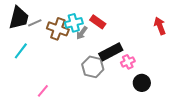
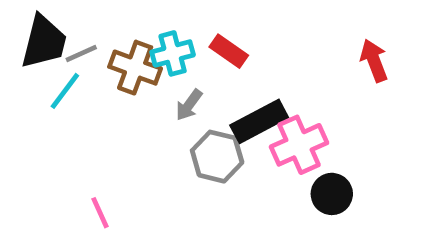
gray arrow: (82, 33) -> (189, 105), moved
cyan line: (21, 51) -> (65, 91), moved
pink cross: (128, 62) -> (299, 145), size x1.6
pink line: (43, 91) -> (100, 213), turned -64

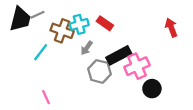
gray line: (81, 53) -> (37, 15), moved
cyan line: (65, 91) -> (41, 52), moved

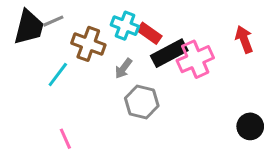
cyan cross: (79, 24) -> (125, 26), moved, turned 36
black rectangle: (119, 55) -> (169, 53), moved
pink cross: (137, 66) -> (195, 59), moved
black circle: (152, 89) -> (250, 126), moved

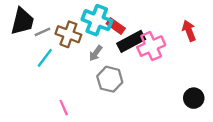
gray line: (53, 21) -> (42, 32), moved
cyan cross: (125, 26) -> (97, 20), size x1.4
pink line: (65, 139) -> (64, 108), moved

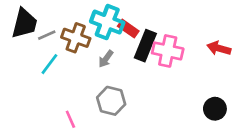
red arrow: (189, 31) -> (219, 48), moved, turned -54
black rectangle: (131, 41) -> (145, 46), turned -40
pink cross: (151, 46) -> (168, 51), turned 36
gray hexagon: (110, 79) -> (111, 101), moved

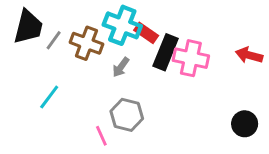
gray line: (47, 35) -> (54, 40), turned -30
cyan line: (49, 64) -> (49, 97), moved
pink line: (70, 119) -> (101, 136), moved

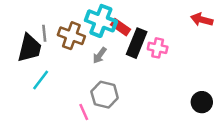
black trapezoid: (28, 27) -> (30, 48), moved
gray line: (54, 40) -> (44, 33), turned -42
red arrow: (249, 55) -> (202, 20), moved
pink cross: (191, 58) -> (158, 48), size x0.7

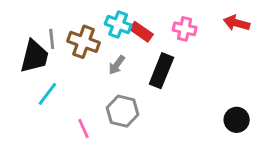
cyan cross: (101, 21) -> (118, 25), size x0.7
black rectangle: (137, 43) -> (161, 71), moved
pink cross: (158, 48) -> (185, 29), moved
pink line: (84, 112) -> (84, 128), moved

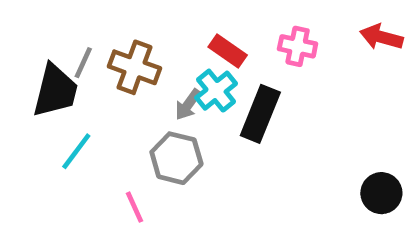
cyan cross: (118, 25) -> (216, 91), moved, turned 30
gray line: (52, 39) -> (83, 63), turned 30
gray hexagon: (122, 111) -> (176, 158), moved

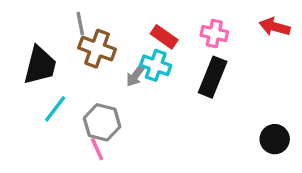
gray line: (83, 63) -> (80, 23), moved, turned -35
cyan cross: (216, 91) -> (156, 65), turned -32
black rectangle: (260, 114) -> (213, 77), moved
gray hexagon: (176, 158) -> (102, 122), moved

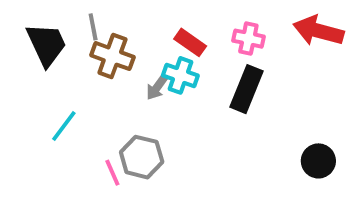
red arrow: (275, 27) -> (318, 31), size x1.4
black trapezoid: (40, 65) -> (46, 44), moved, turned -39
gray hexagon: (102, 122) -> (142, 157), moved

